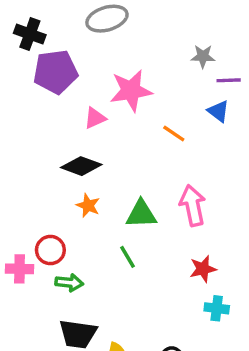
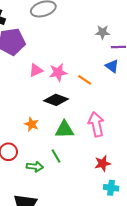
pink star: (131, 91) -> (58, 72), moved, size x0.7
black diamond: (81, 166) -> (56, 100), moved
green arrow: (69, 283) -> (35, 167), moved

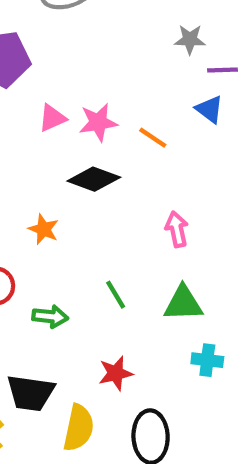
pink arrow: (96, 124) -> (177, 229), size x0.7
green triangle: (64, 130) -> (183, 303), moved
green line: (56, 156) -> (116, 295), moved
red star: (103, 163) -> (116, 373), moved

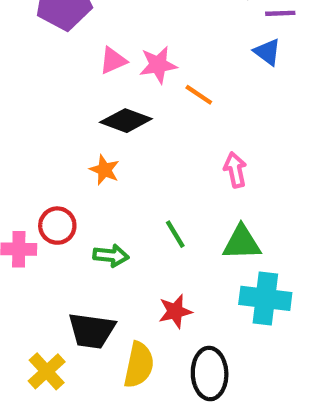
orange line: (153, 138) -> (199, 95), moved
black diamond: (94, 179) -> (126, 121), moved
cyan cross: (207, 360) -> (265, 298), size x1.6

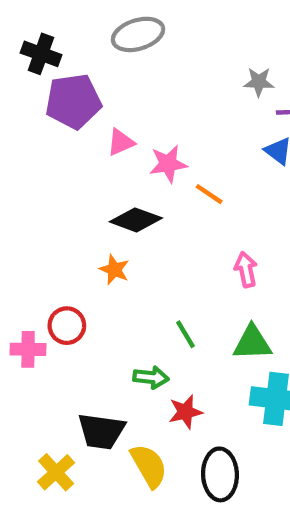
pink triangle: (113, 61) -> (121, 142), moved
green arrow: (111, 256) -> (151, 377), moved
yellow semicircle: (139, 365) -> (149, 466), turned -42

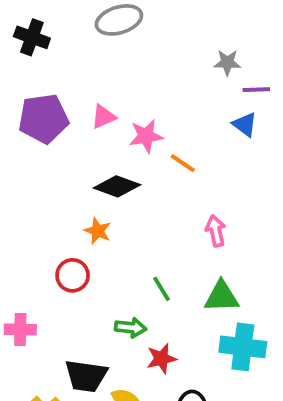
purple pentagon: (73, 101) -> (44, 119), moved
red circle: (67, 326) -> (73, 275), moved
pink cross: (28, 349) -> (20, 330), moved

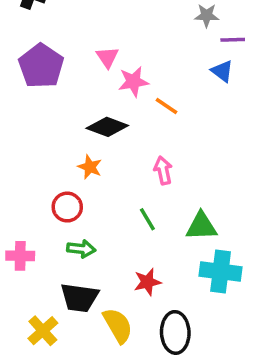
pink triangle: (103, 117) -> (107, 57), moved, turned -40
purple pentagon: (44, 119) -> (41, 66), turned -30
pink arrow: (216, 231) -> (163, 170), moved
green arrow: (131, 328) -> (81, 249), moved

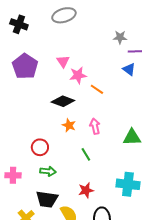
orange star: (90, 167) -> (69, 125), moved
green triangle: (201, 226) -> (132, 137), moved

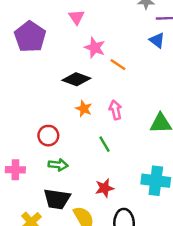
pink triangle: (63, 61) -> (76, 17), moved
pink star: (78, 75) -> (95, 48), turned 30

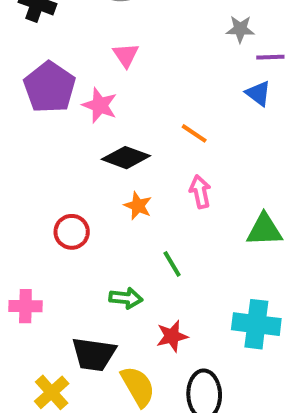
pink star: (95, 48) -> (100, 105), moved
pink arrow: (115, 110) -> (200, 192), moved
red circle: (48, 136) -> (72, 232), moved
green arrow: (58, 165) -> (126, 298), moved

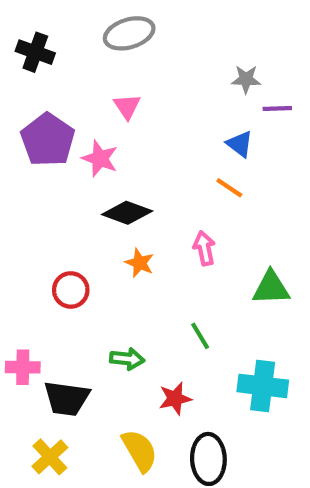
blue triangle: (258, 93) -> (240, 144), moved
orange line: (194, 133) -> (229, 188), moved
green line: (172, 264) -> (200, 336), moved
black trapezoid: (94, 354) -> (67, 398), moved

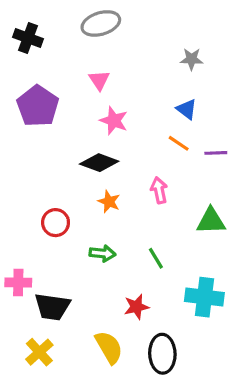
purple line: (277, 108) -> (216, 153), moved
pink star: (100, 159) -> (114, 121), moved
green arrow: (127, 359) -> (102, 253), moved

